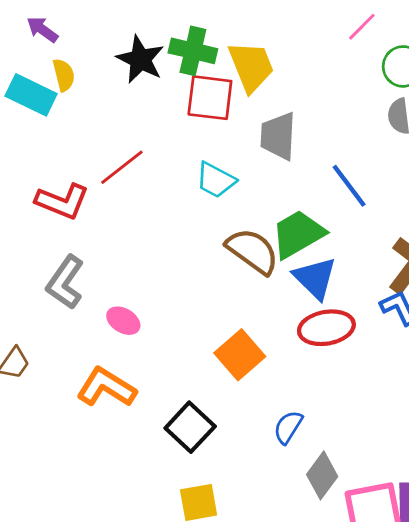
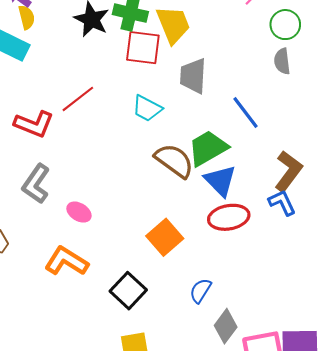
yellow semicircle: (64, 75) -> (27, 17), moved

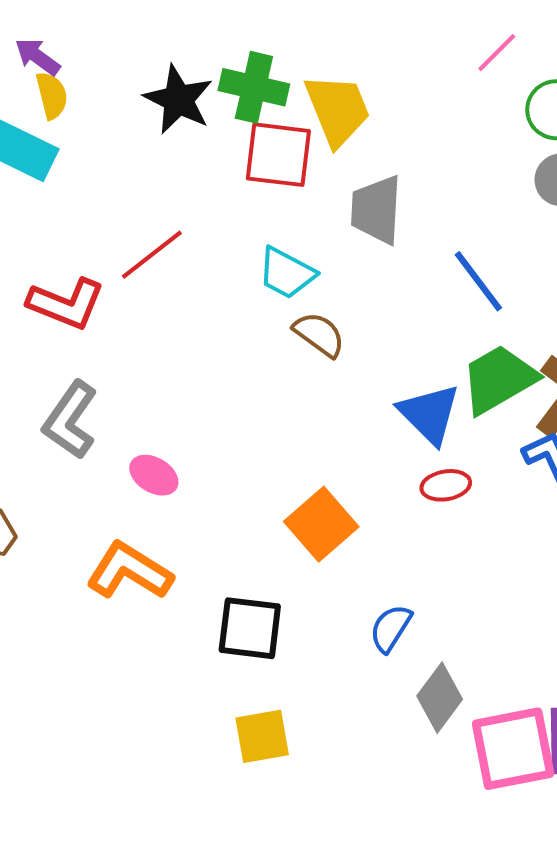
green trapezoid: (208, 148) -> (499, 379), moved
brown semicircle: (174, 161) -> (319, 334), moved, size x0.7
red ellipse: (229, 217) -> (446, 485), size x0.6
black square: (128, 291) -> (250, 628), turned -36

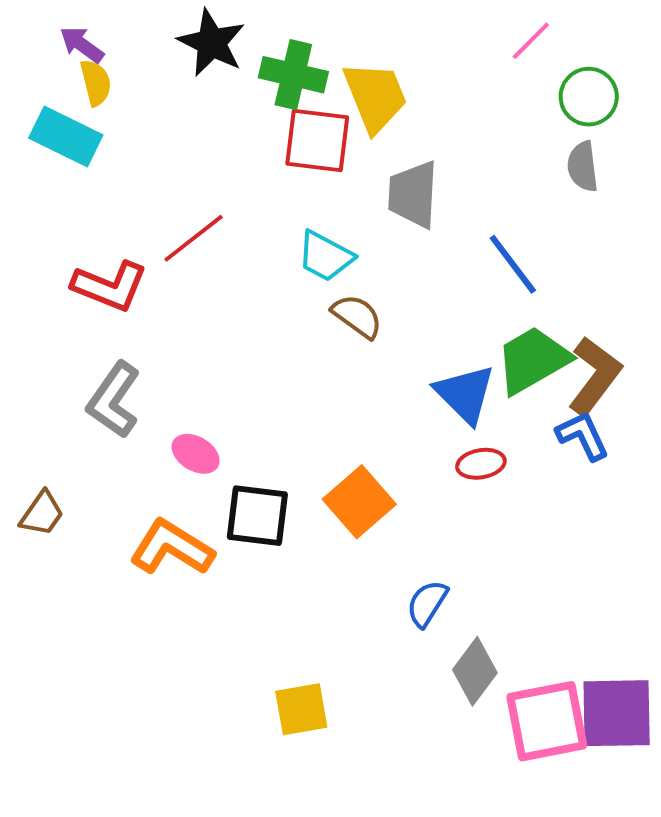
black star: (178, 100) -> (212, 43), moved
black square: (250, 628) -> (257, 516), moved

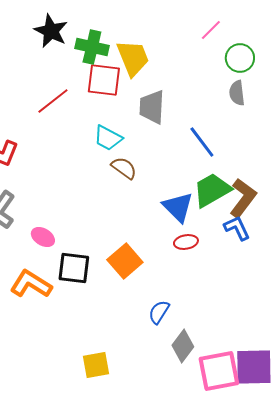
red line: (194, 238) -> (53, 101), moved

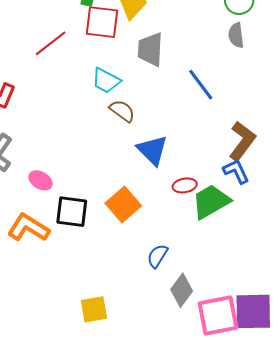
green trapezoid: (212, 190) -> (211, 202), moved
blue triangle: (178, 207) -> (152, 150), moved

